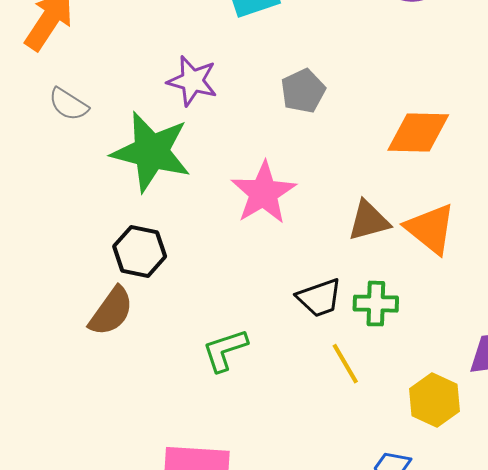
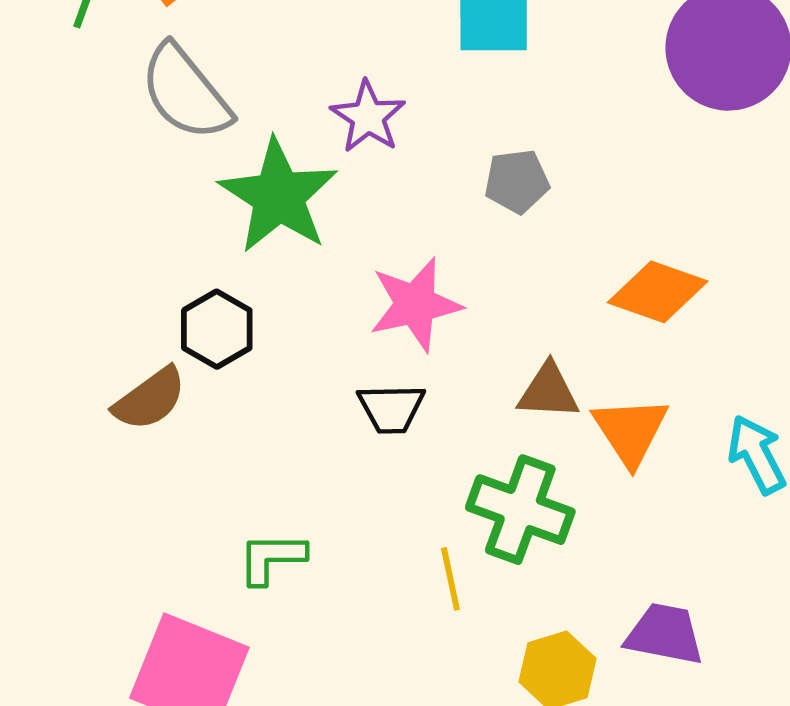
gray semicircle: (68, 104) -> (185, 92), size x1.8
black trapezoid: (319, 298) -> (391, 408), moved
green cross: (376, 304) -> (520, 510), size x1.6
green L-shape: (225, 350) -> (272, 558), moved

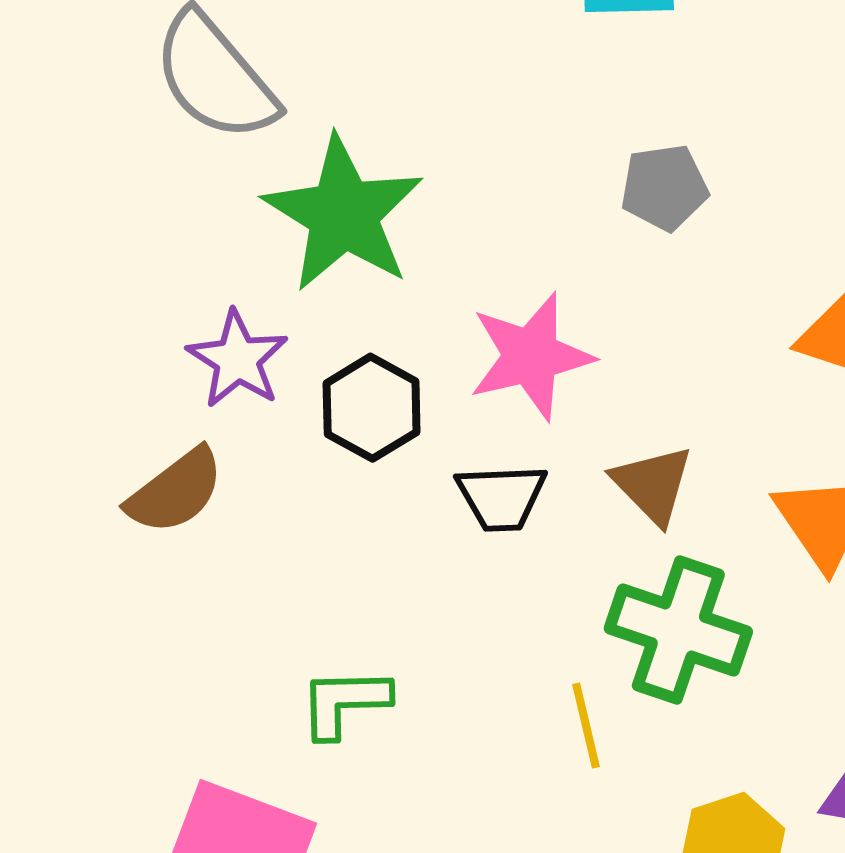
purple star: (368, 117) -> (237, 359), moved
black hexagon: (217, 329) -> (372, 408), moved
brown triangle: (548, 391) -> (653, 485), moved, turned 44

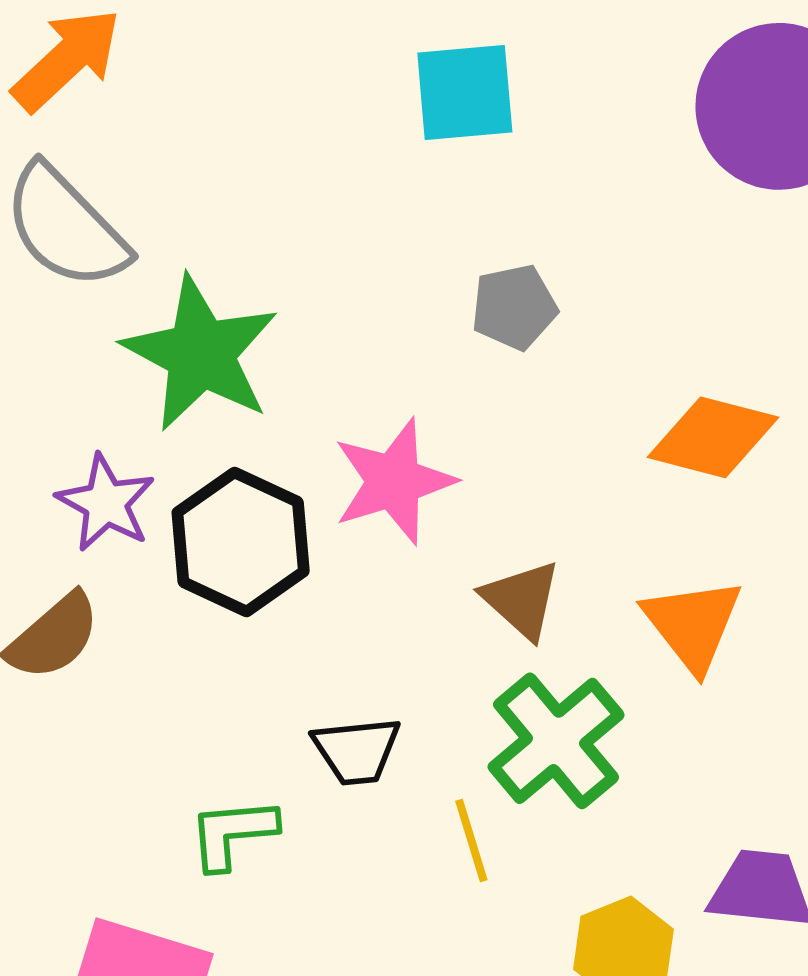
black hexagon: (372, 408) -> (241, 542), size x1.4
black trapezoid: (501, 497) -> (357, 751), moved
green cross: (678, 630) -> (556, 741), turned 35

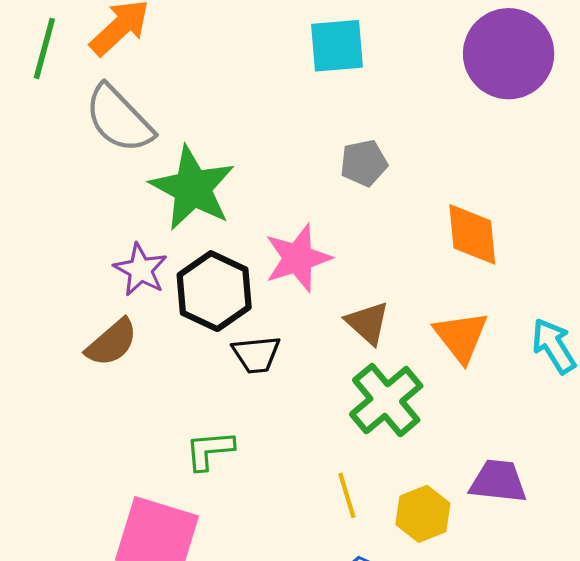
orange diamond: (713, 437) -> (472, 234), turned 70
black trapezoid: (357, 751) -> (256, 354), moved
yellow line: (471, 841) -> (347, 495), moved

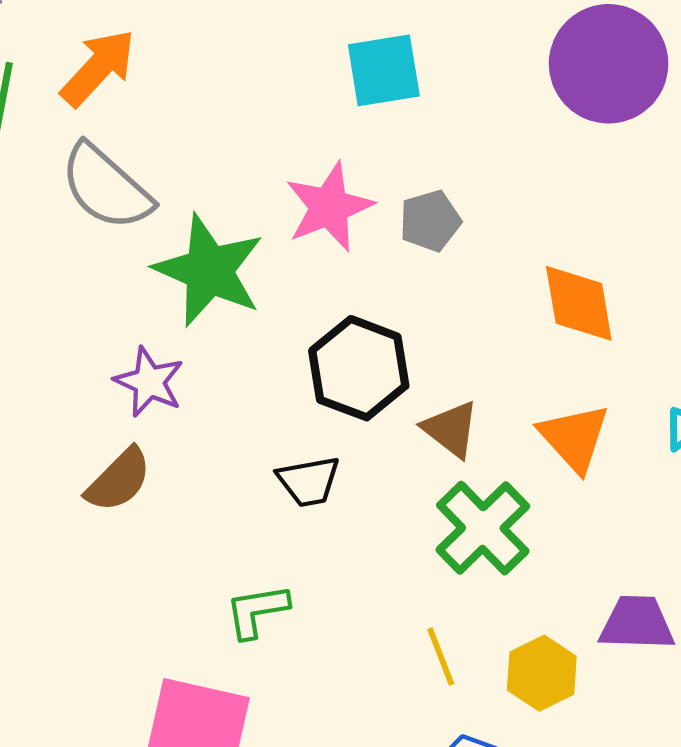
pink star: (298, 258) -> (329, 207), moved
black hexagon: (214, 291) -> (359, 368), moved

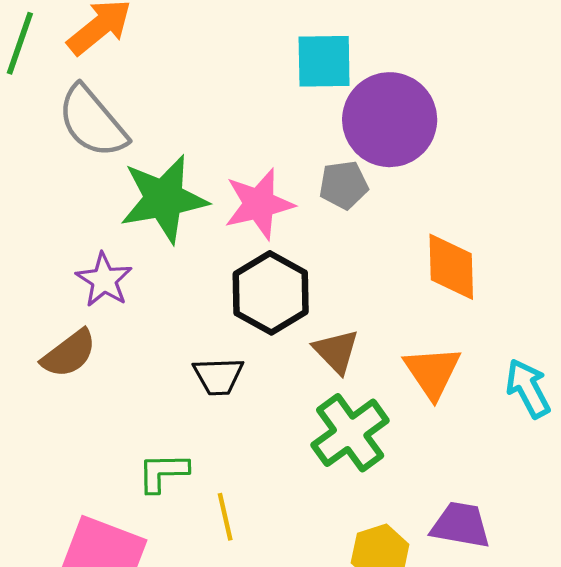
purple circle: (609, 64) -> (390, 120), moved
pink star: (329, 207) -> (259, 204), moved
green star: (209, 270) -> (164, 199), turned 30
yellow line: (441, 656) -> (225, 517), moved

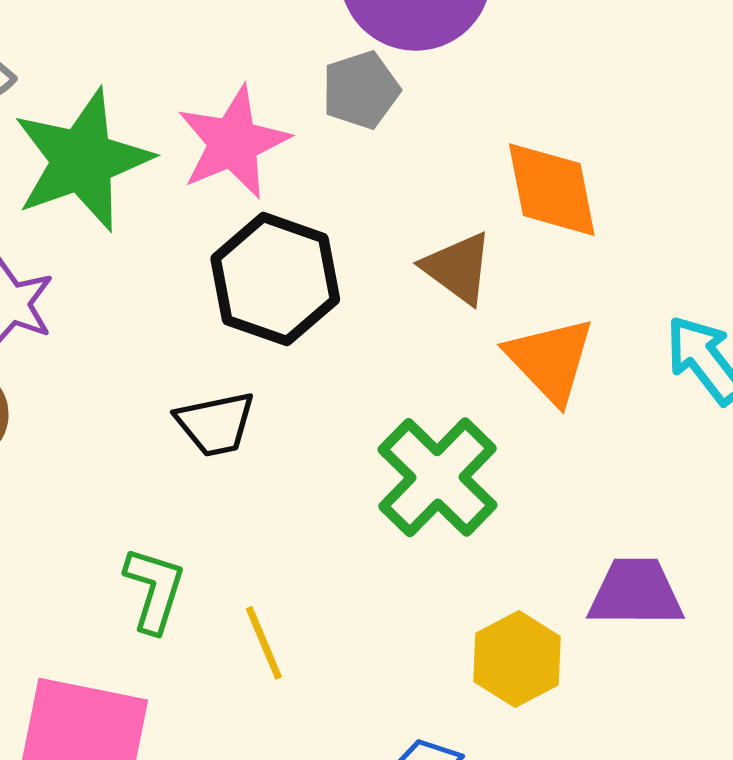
brown triangle: (336, 351) -> (458, 268), moved
green L-shape: (163, 472) -> (154, 590), turned 118

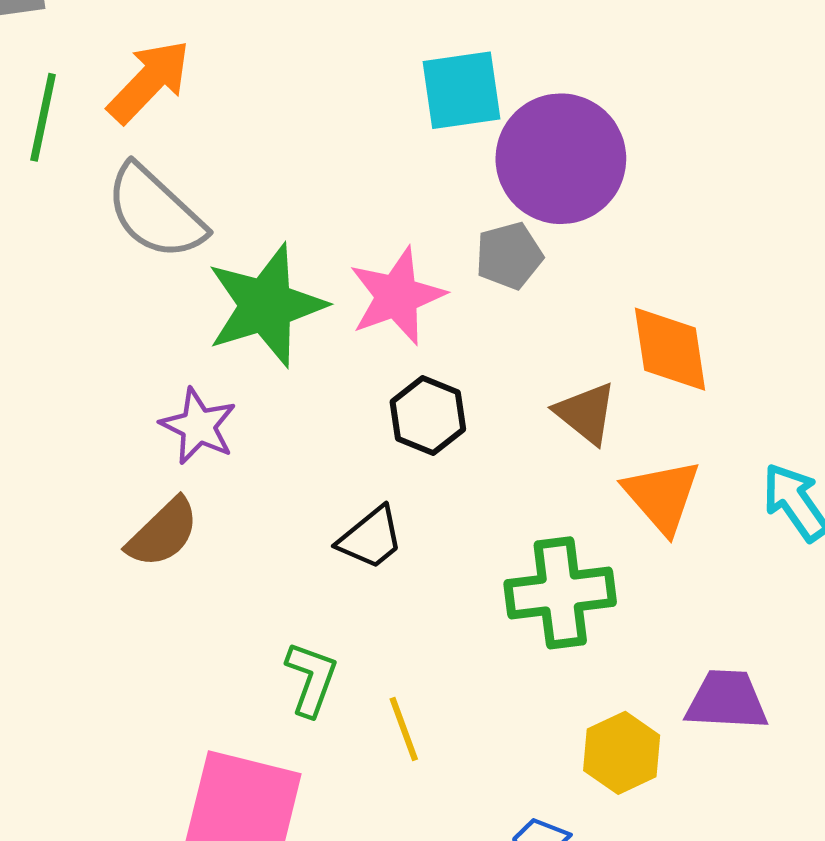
black hexagon: (275, 279) -> (428, 415), size x0.7
black trapezoid: (216, 424) -> (371, 538), turned -30
green cross: (438, 477) -> (560, 593), turned 36

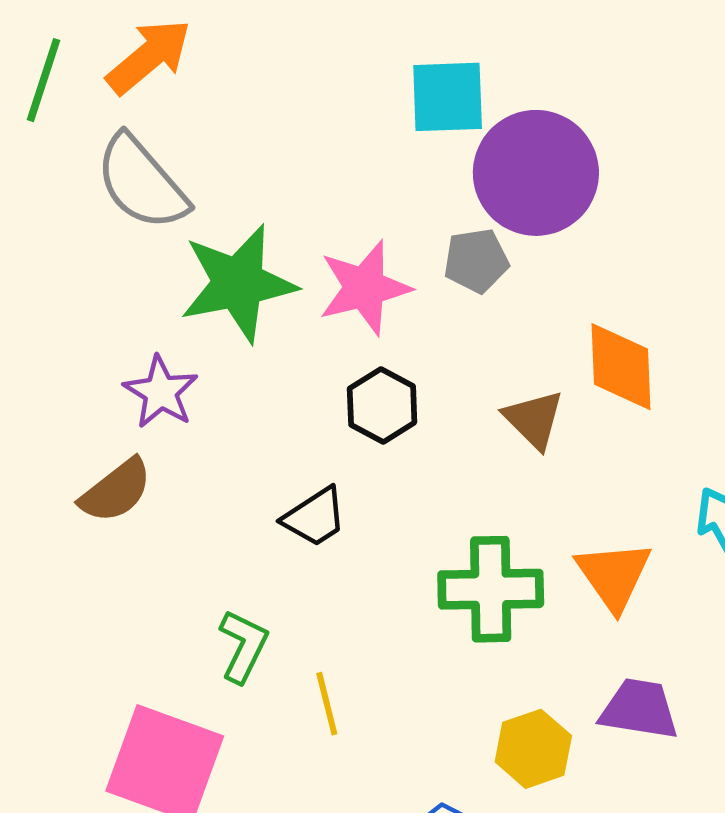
orange triangle: (662, 496) -> (614, 575), moved

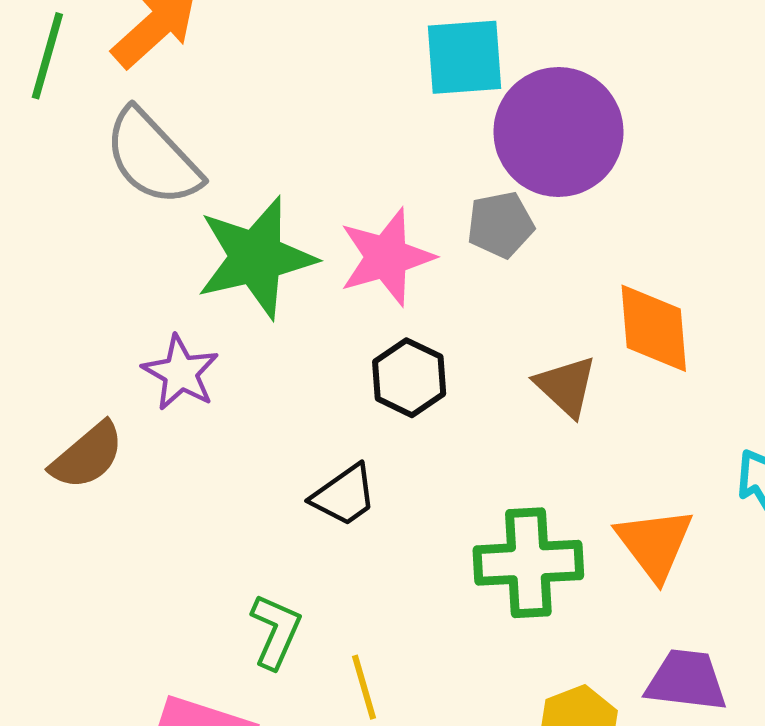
brown semicircle: (116, 491) -> (87, 456), moved

